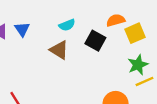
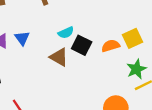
orange semicircle: (116, 20) -> (111, 46), moved
black square: (95, 41) -> (82, 45), moved

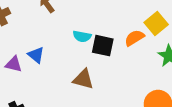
cyan semicircle: (66, 33) -> (82, 36), turned 49
brown triangle: (59, 57) -> (83, 79), moved

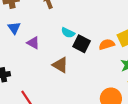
blue triangle: (36, 55) -> (14, 28), moved
purple triangle: (14, 64) -> (33, 43), moved

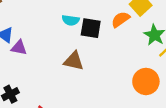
purple triangle: (33, 43) -> (19, 48), moved

